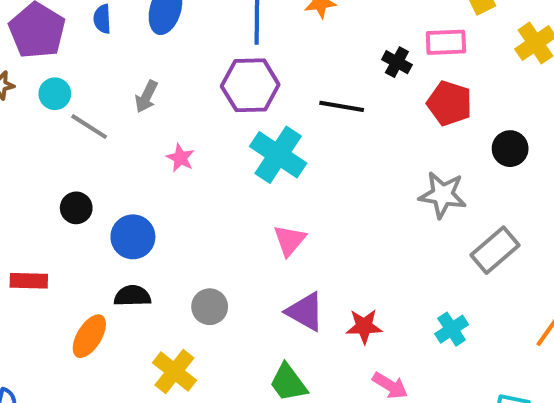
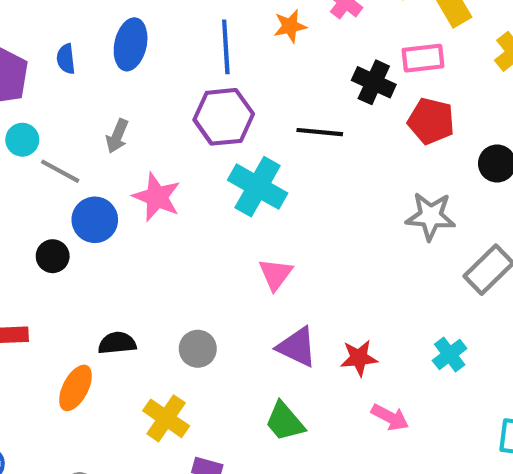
black cross: (397, 62) -> (374, 82), size x1.4
pink star: (180, 158) -> (157, 197), size x1.6
blue circle: (133, 237) -> (95, 220), moved

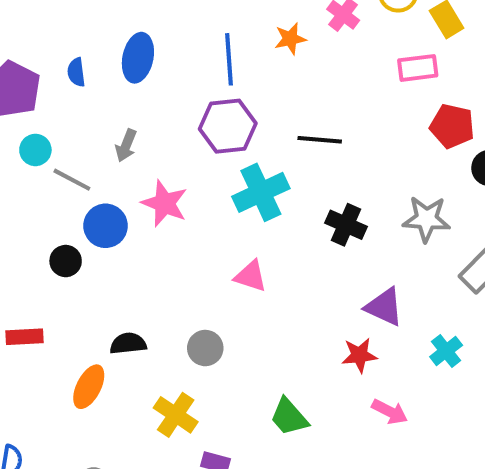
black cross: (374, 82) -> (346, 225), moved
red pentagon: (431, 121) -> (452, 126), moved
cyan cross: (258, 187) -> (261, 192), turned 36
pink triangle: (276, 274) -> (251, 276), moved, turned -48
purple triangle: (297, 347) -> (384, 307), moved

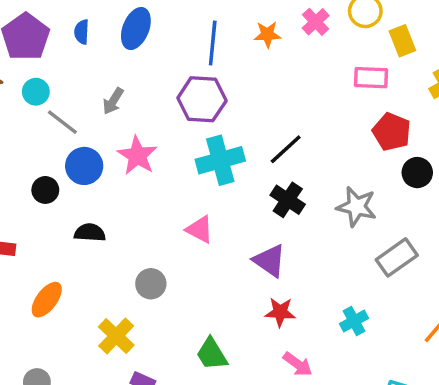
black line: (320, 140) -> (286, 149), moved, turned -57
purple triangle: (384, 307) -> (270, 261), moved
black semicircle: (128, 343) -> (90, 233), moved

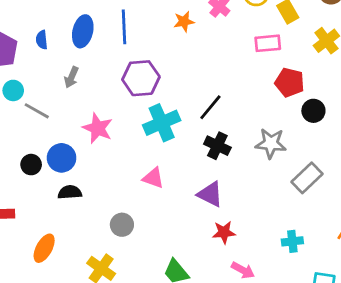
blue line: (213, 43) -> (124, 27), moved
gray arrow: (113, 101) -> (71, 77), moved
blue circle: (84, 166) -> (62, 158), moved
cyan cross: (354, 321) -> (292, 241), moved, turned 30

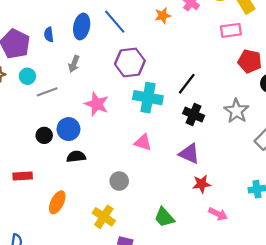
blue line: (124, 27) -> (115, 22), turned -36
gray line: (37, 111) -> (47, 92), turned -48
cyan cross: (162, 123) -> (148, 98), turned 36
gray star: (271, 143) -> (236, 111), turned 30

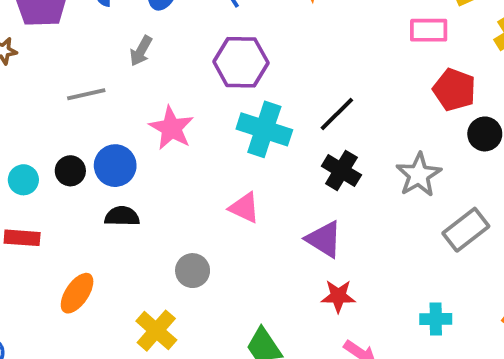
cyan circle: (27, 76) -> (23, 180), moved

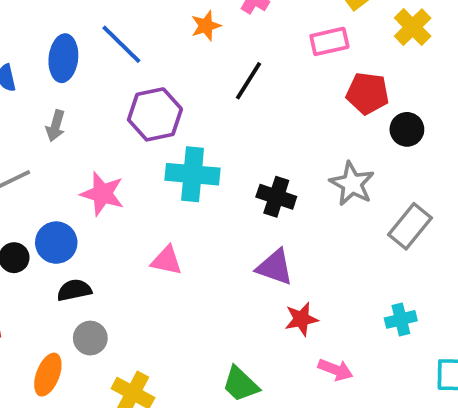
black line: (337, 114) -> (248, 81), moved
pink triangle: (244, 208) -> (167, 261), moved
gray circle: (193, 271) -> (90, 338), moved

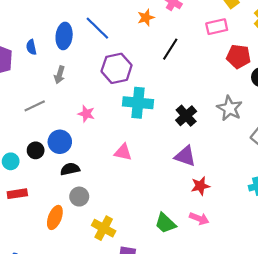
pink star: (102, 194) -> (86, 114), size x0.7
black cross: (276, 197) -> (186, 116), turned 30
pink arrow: (335, 370) -> (199, 219), moved

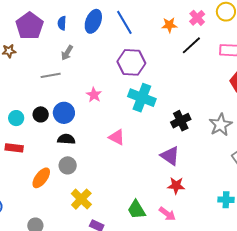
black line: (170, 49) -> (191, 45), moved
gray arrow: (60, 75) -> (67, 53), moved

